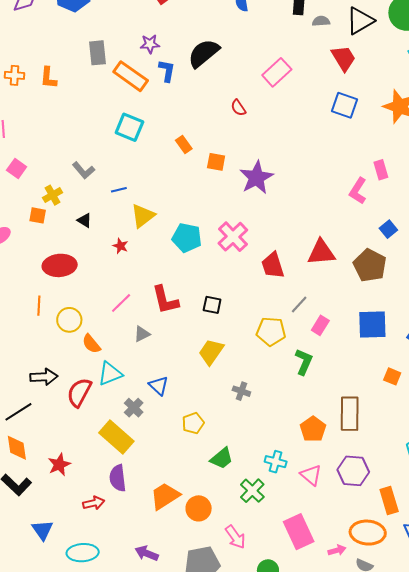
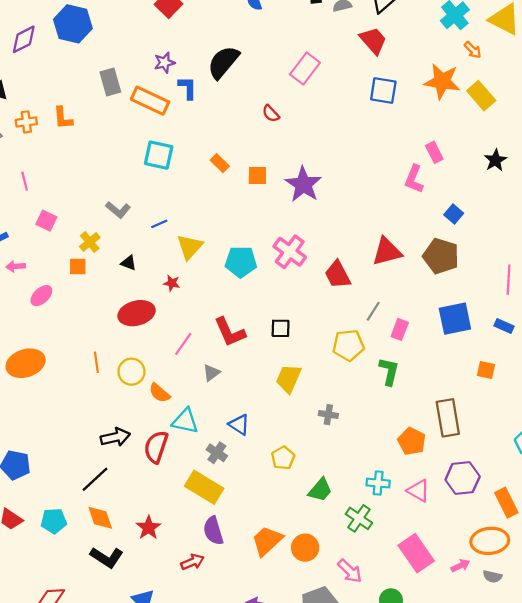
red ellipse: (60, 265) -> (137, 313), moved
cyan triangle: (110, 374) -> (185, 421), turned 44

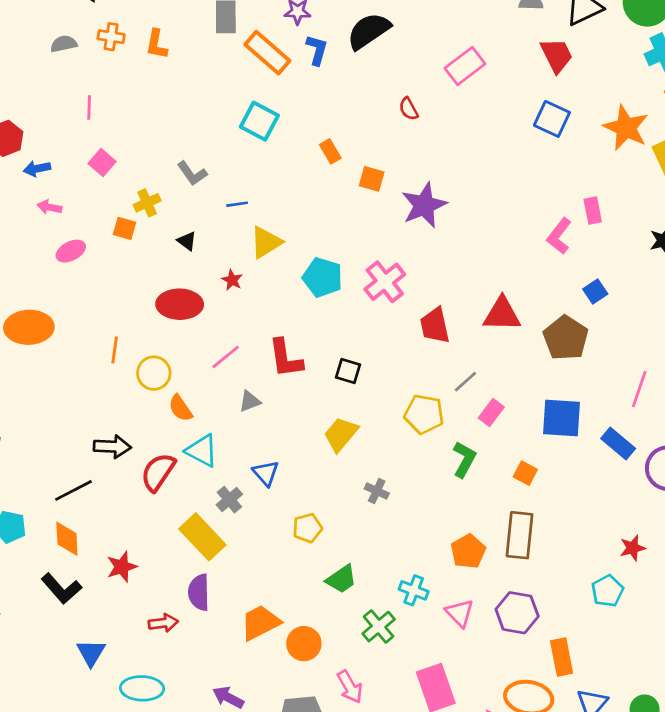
blue rectangle: (504, 326) -> (618, 444), size x1.4
orange square: (486, 370) -> (525, 473), moved

